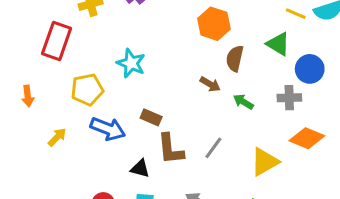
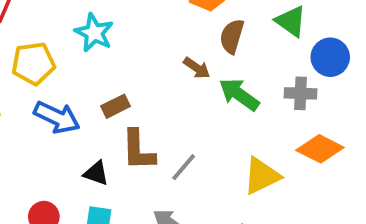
green arrow: (243, 102) -> (239, 94), size x1.5
brown rectangle: (151, 117) -> (115, 106), turned -54
gray line: (213, 148) -> (184, 167), moved

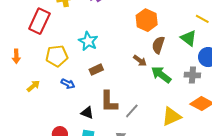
brown rectangle: (115, 106) -> (96, 70), moved
blue arrow: (57, 117) -> (68, 84), size x0.6

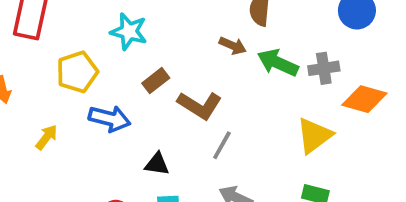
gray cross: (192, 75) -> (324, 68), moved
blue arrow: (68, 84) -> (110, 119), size x1.5
brown L-shape: (109, 102) -> (200, 105), moved, turned -45
gray line: (132, 111) -> (222, 145), moved

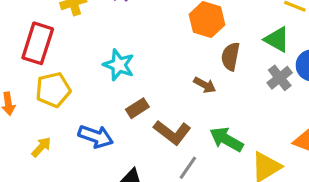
green arrow: (278, 63) -> (226, 139), moved
gray cross: (324, 68) -> (280, 78), moved, turned -35
yellow pentagon: (77, 72) -> (53, 90), moved

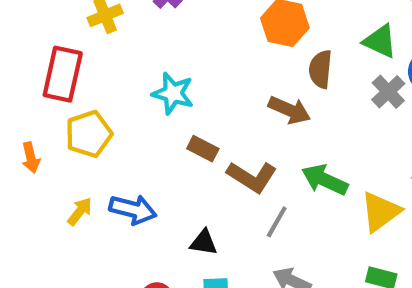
brown arrow: (205, 85) -> (289, 110), size x1.4
brown rectangle: (137, 108) -> (203, 149), turned 65
blue arrow: (96, 136) -> (133, 209), moved

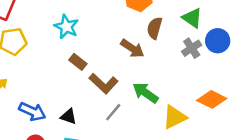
blue arrow: (133, 209) -> (32, 112), moved

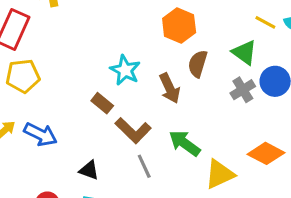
cyan star: (66, 27) -> (125, 70), moved
brown arrow: (132, 48) -> (170, 88), turned 30
blue arrow: (32, 112) -> (40, 134), moved
gray line: (113, 112) -> (144, 166), turned -66

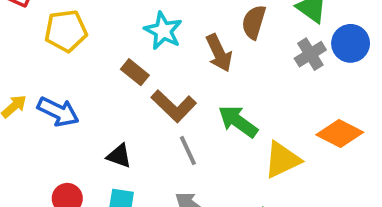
yellow pentagon: (23, 76) -> (66, 31), moved

